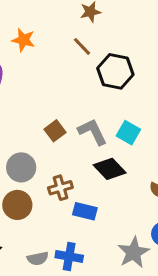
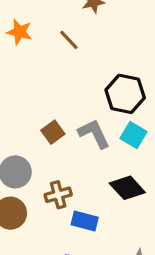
brown line: (82, 46) -> (69, 40), moved
black hexagon: (115, 71) -> (125, 94), moved
black diamond: (110, 169) -> (127, 188), moved

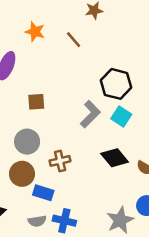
brown square: (53, 132) -> (36, 102), moved, turned 30
gray L-shape: (94, 134) -> (90, 114), turned 68
blue rectangle: (85, 221) -> (43, 193), moved

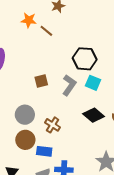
orange star: (35, 32) -> (29, 20), moved
brown square: (36, 102) -> (41, 81), moved
brown cross: (60, 161) -> (53, 125), turned -35

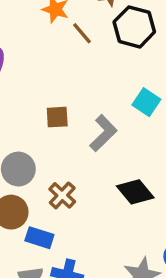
black hexagon: (85, 59) -> (134, 27), moved
cyan square: (93, 83) -> (146, 102), moved

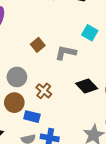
brown square: (57, 117) -> (38, 45), turned -32
gray L-shape: (103, 133) -> (66, 53), turned -120

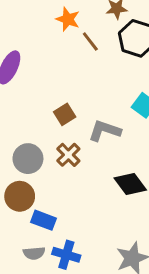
brown cross: (44, 91) -> (68, 155), moved

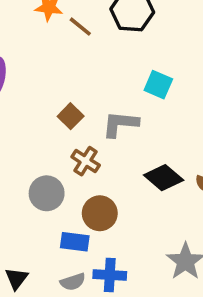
gray circle: (28, 159) -> (47, 193), moved
brown circle: (20, 196) -> (100, 213), moved

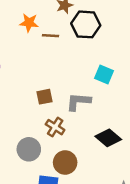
brown line: (80, 27) -> (51, 36), turned -35
brown square: (71, 116) -> (45, 97), turned 35

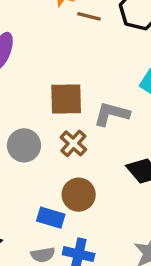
brown square: (45, 97) -> (66, 99), size x1.5
gray circle: (29, 149) -> (24, 145), moved

